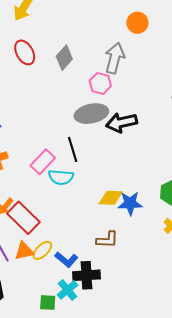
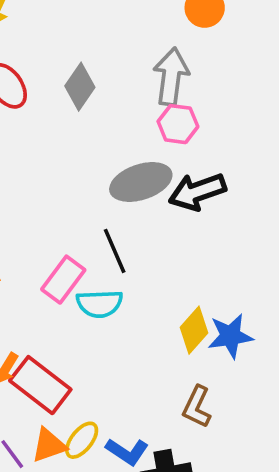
pink hexagon: (100, 83) -> (178, 124), moved
yellow diamond: (111, 198) -> (194, 330), turned -45
brown L-shape: (107, 240) -> (197, 407), turned 120

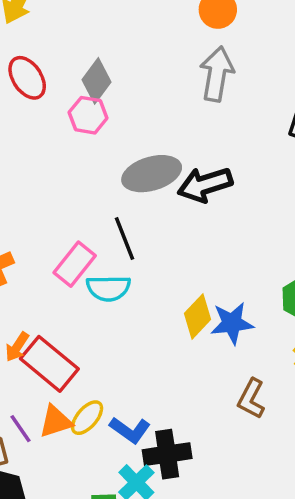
gray arrow: (171, 77) -> (217, 74), moved
pink hexagon: (178, 124) -> (88, 115), moved
brown L-shape: (197, 407) -> (251, 399), moved

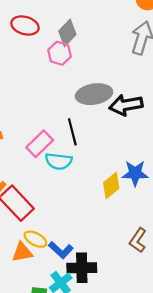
red ellipse: (27, 78) -> (25, 26), turned -48
blue star: (232, 323) -> (135, 173), moved
yellow ellipse: (87, 418) -> (35, 239), turned 70
orange triangle: (56, 421) -> (22, 252), moved

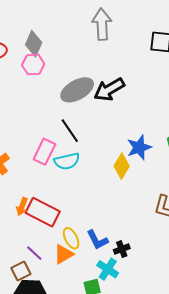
yellow ellipse: (35, 239) -> (71, 238), turned 55
blue L-shape: (61, 250) -> (97, 240), turned 40
black cross: (82, 268) -> (122, 249), size x0.6

